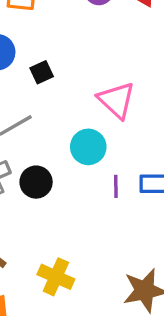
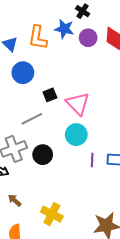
black square: (42, 72) -> (50, 95), moved
pink triangle: (116, 100) -> (78, 104), moved

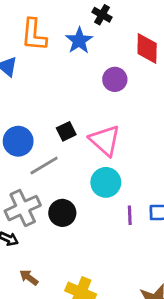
blue star: (64, 29) -> (79, 41), turned 30
orange L-shape: (38, 38) -> (34, 35), moved
purple circle: (88, 38) -> (115, 79), moved
blue circle: (23, 73) -> (18, 141), moved

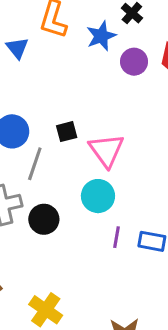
purple circle: (115, 79) -> (134, 62), moved
gray line: (44, 165) -> (35, 164), turned -52

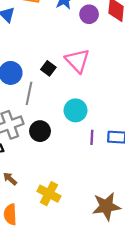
black square: (67, 132) -> (48, 68), turned -32
pink triangle: (106, 150) -> (77, 61), moved

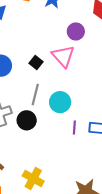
purple circle: (89, 14) -> (76, 31), moved
gray line: (29, 93) -> (35, 95), moved

